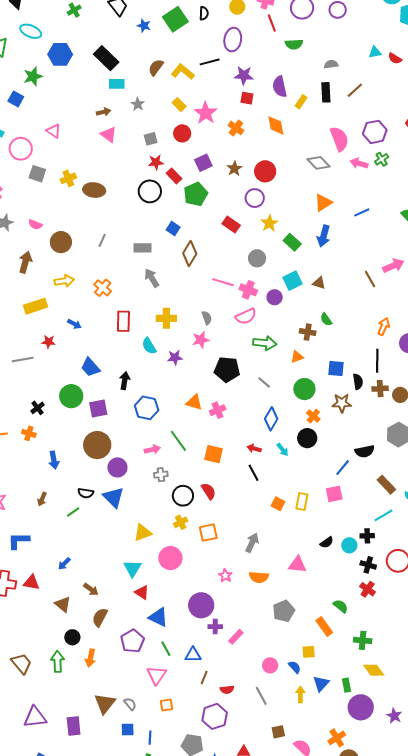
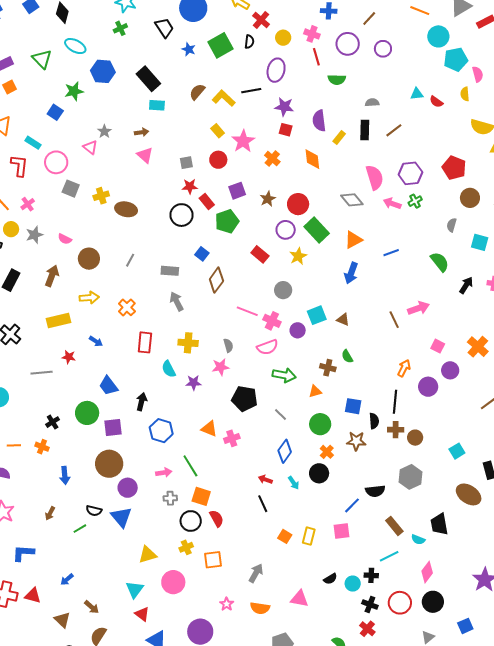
gray star: (138, 104) -> (104, 131), moved
green rectangle: (292, 242) -> (317, 230), moved, size x1.4
orange square: (214, 454) -> (201, 496), moved

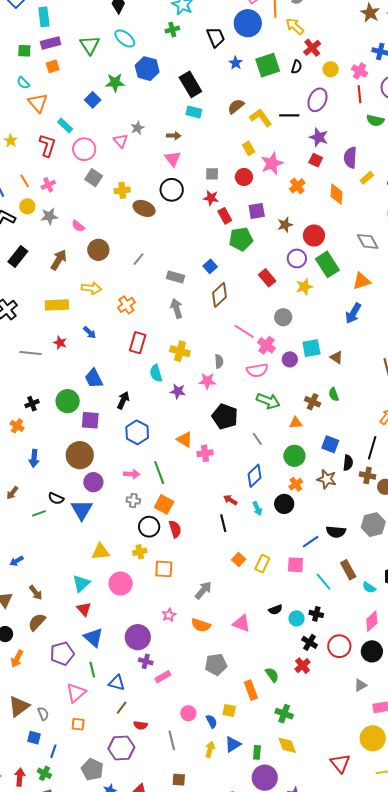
black circle: (181, 215) -> (172, 190), moved
cyan line: (389, 556) -> (323, 582), moved, turned 66

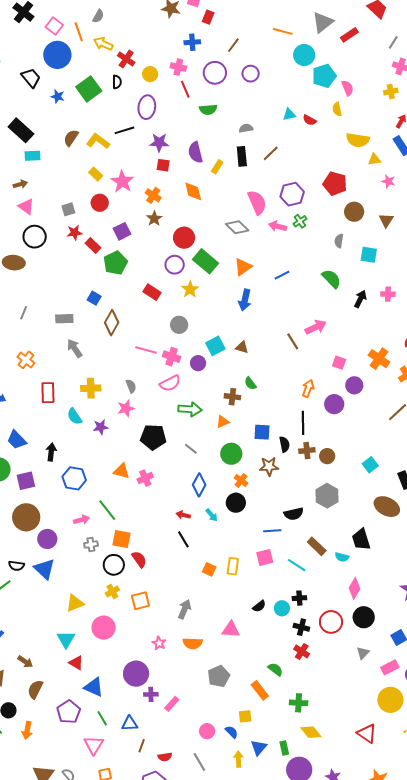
brown star: (285, 225) -> (154, 219), moved
blue line: (311, 542) -> (272, 531), turned 48

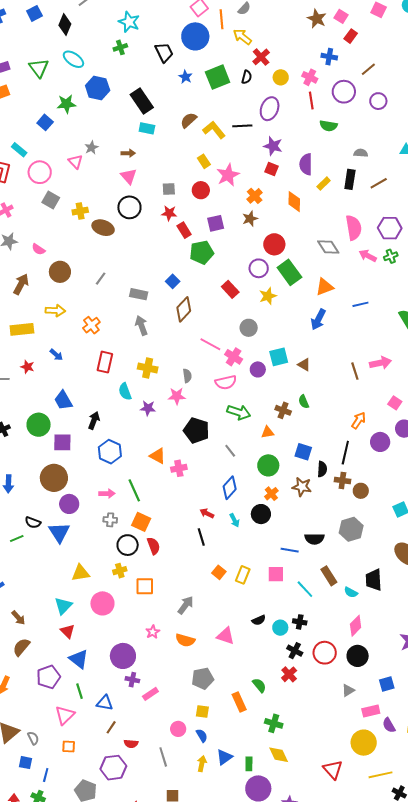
yellow square: (245, 716) -> (202, 712), moved

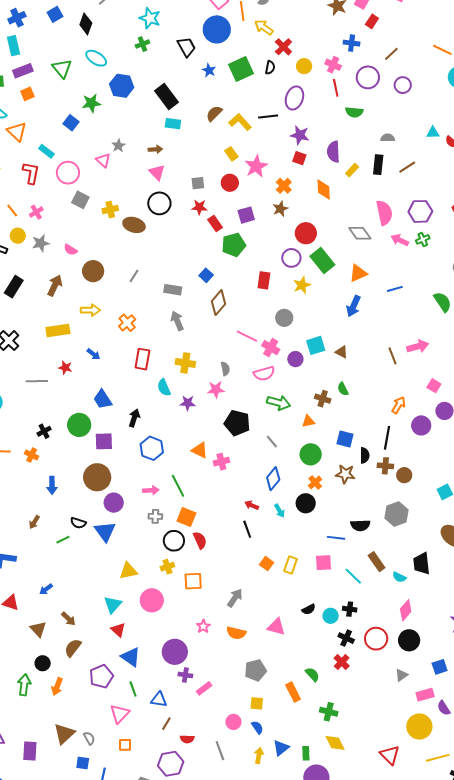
red rectangle: (230, 289) -> (264, 280), turned 54

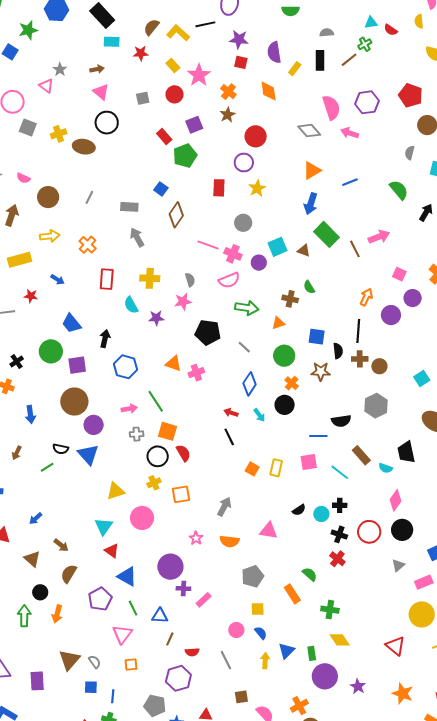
red star: (199, 207) -> (141, 53), moved
green cross: (423, 239) -> (365, 44), moved
green rectangle: (322, 261) -> (327, 234), moved

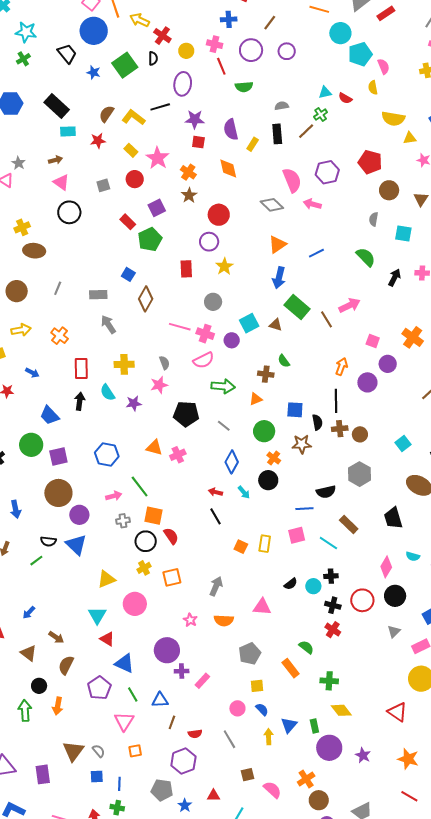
brown ellipse: (84, 147) -> (34, 251), moved
black arrow: (105, 339) -> (80, 401), moved
cyan semicircle: (386, 468) -> (413, 556), moved

